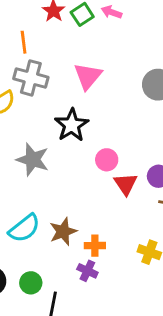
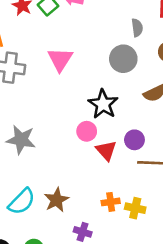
black star: (72, 125) -> (103, 104), moved
orange cross: (95, 246) -> (111, 202), moved

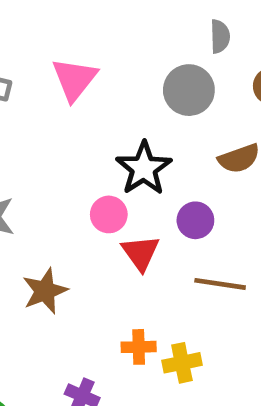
purple circle: (134, 140) -> (195, 220), moved
brown star: (56, 200) -> (45, 291), moved
yellow cross: (135, 208) -> (182, 363), turned -30

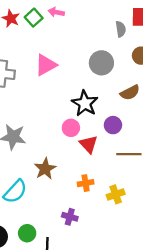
gray semicircle: (220, 36) -> (121, 29), moved
pink triangle: (74, 79) -> (46, 65), turned 30
orange cross: (139, 347) -> (86, 183), moved

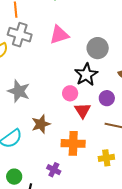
gray circle: (101, 63) -> (98, 48), moved
orange cross: (86, 183) -> (73, 143), size x1.6
yellow cross: (116, 194) -> (106, 158), moved

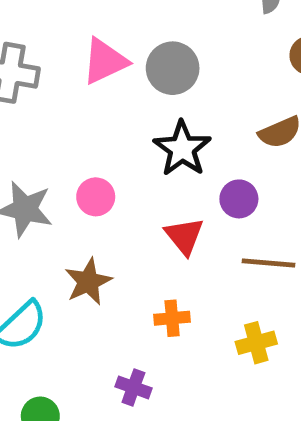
gray circle: (98, 48) -> (173, 68), moved
pink circle: (70, 93) -> (96, 197), moved
orange cross: (73, 143) -> (172, 318), size x0.6

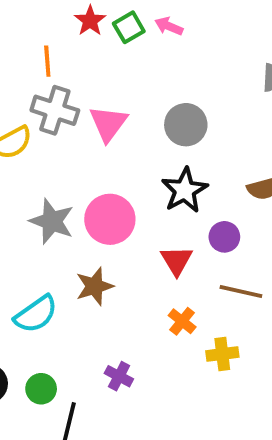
pink triangle: (105, 61) -> (108, 123), moved, turned -36
pink circle: (96, 197) -> (110, 219), size x1.6
orange cross: (172, 318) -> (182, 321), moved, turned 36

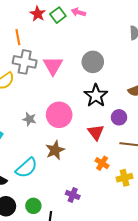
gray star: (52, 221) -> (29, 119), size x0.6

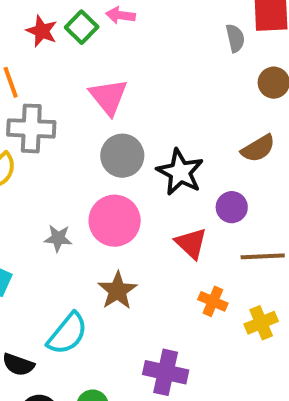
gray circle: (93, 62) -> (122, 156), moved
pink triangle: (53, 66) -> (108, 97), moved
purple cross: (73, 195) -> (166, 372), size x1.5

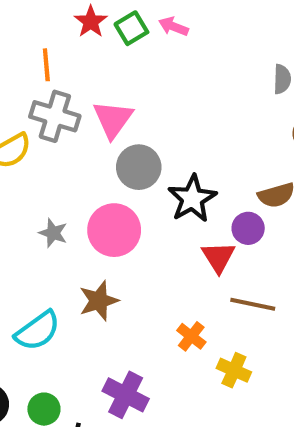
pink triangle: (108, 97) -> (113, 119), moved
purple circle: (232, 207) -> (248, 228), moved
red triangle: (191, 243) -> (218, 257), moved
yellow cross: (261, 323) -> (234, 370), turned 32

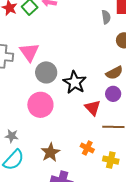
purple circle: (248, 228) -> (113, 94), moved
gray star: (53, 233) -> (12, 136), moved
brown star: (99, 301) -> (50, 152), moved

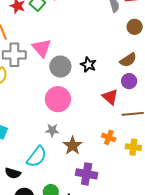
black star: (75, 82) -> (88, 65), moved, size x0.7
gray star: (12, 136) -> (52, 130), moved

